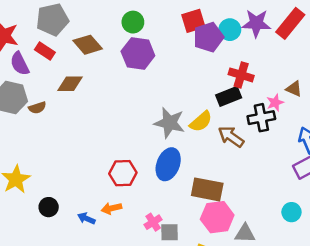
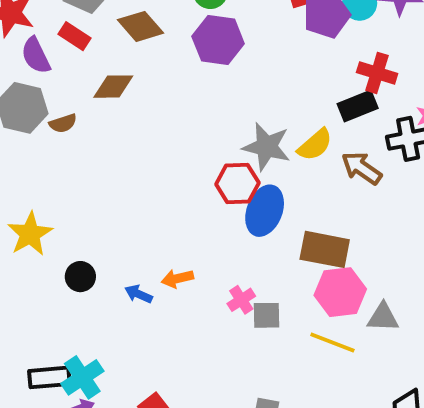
red hexagon: (123, 173) -> (237, 184), moved

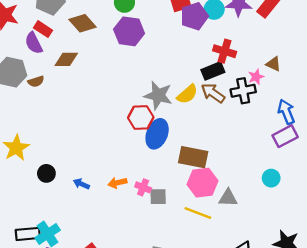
purple semicircle: (36, 56) -> (34, 43), moved
brown arrow: (362, 168) -> (213, 93), moved
orange arrow: (177, 279) -> (117, 183), moved
pink cross: (241, 300) -> (143, 187), turned -35

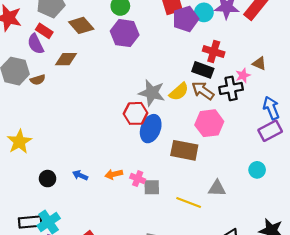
black rectangle: (213, 71) -> (203, 70), turned 42
black circle: (46, 173) -> (48, 179), moved
pink hexagon: (202, 183) -> (209, 123), moved

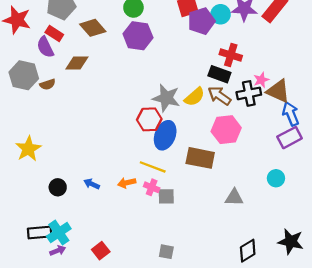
brown triangle: (259, 63) -> (278, 91), moved, size x1.6
yellow line: (189, 202) -> (153, 167), moved

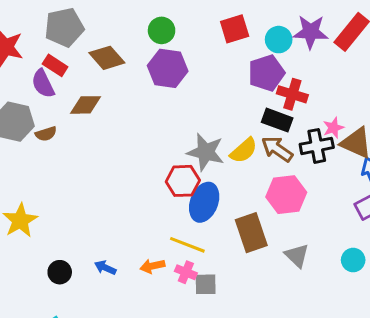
purple pentagon: (201, 21) -> (266, 73), moved
brown rectangle: (200, 158) -> (251, 233), turned 60
gray triangle: (234, 197) -> (297, 255), moved, turned 42

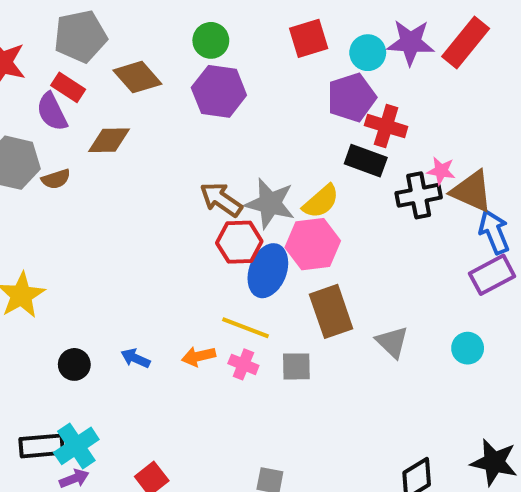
pink star: (333, 128) -> (441, 171), turned 30
brown arrow: (277, 149) -> (221, 199), moved
pink hexagon: (286, 195) -> (313, 244), moved
gray square: (206, 284) -> (296, 366), moved

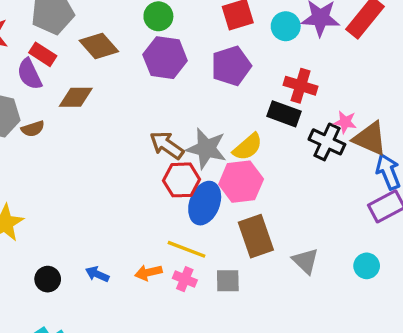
purple pentagon: (351, 97) -> (231, 66), moved
black cross: (419, 195) -> (327, 142), turned 36

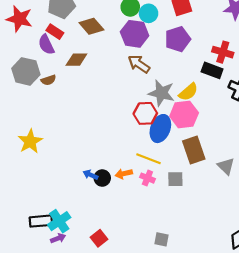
cyan circle: (286, 26) -> (149, 13), moved
brown arrow: (167, 145) -> (139, 64), moved
black circle: (48, 279) -> (102, 178), moved

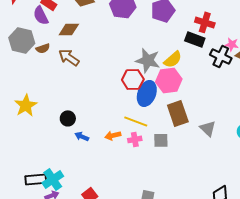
brown arrow: (139, 64) -> (69, 57), moved
black circle: (102, 178) -> (68, 118), moved
pink cross: (147, 178) -> (135, 139), turned -32

